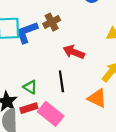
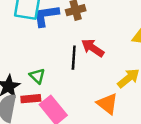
black line: (61, 81) -> (74, 58), moved

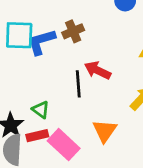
orange triangle: (107, 104) -> (105, 131), moved, turned 35

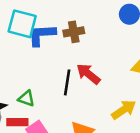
green triangle: (41, 110) -> (26, 98), turned -30

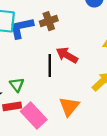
green triangle: (26, 98) -> (17, 85), turned 42

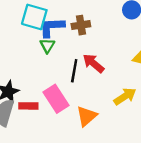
green triangle: (17, 85) -> (47, 46), moved
pink rectangle: (34, 115) -> (56, 99), moved

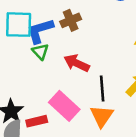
red arrow: (93, 63) -> (77, 63), moved
black line: (74, 71) -> (102, 89), moved

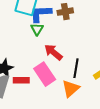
red arrow: (77, 63) -> (53, 52), moved

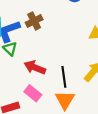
pink rectangle: (45, 74) -> (33, 93), size x0.7

